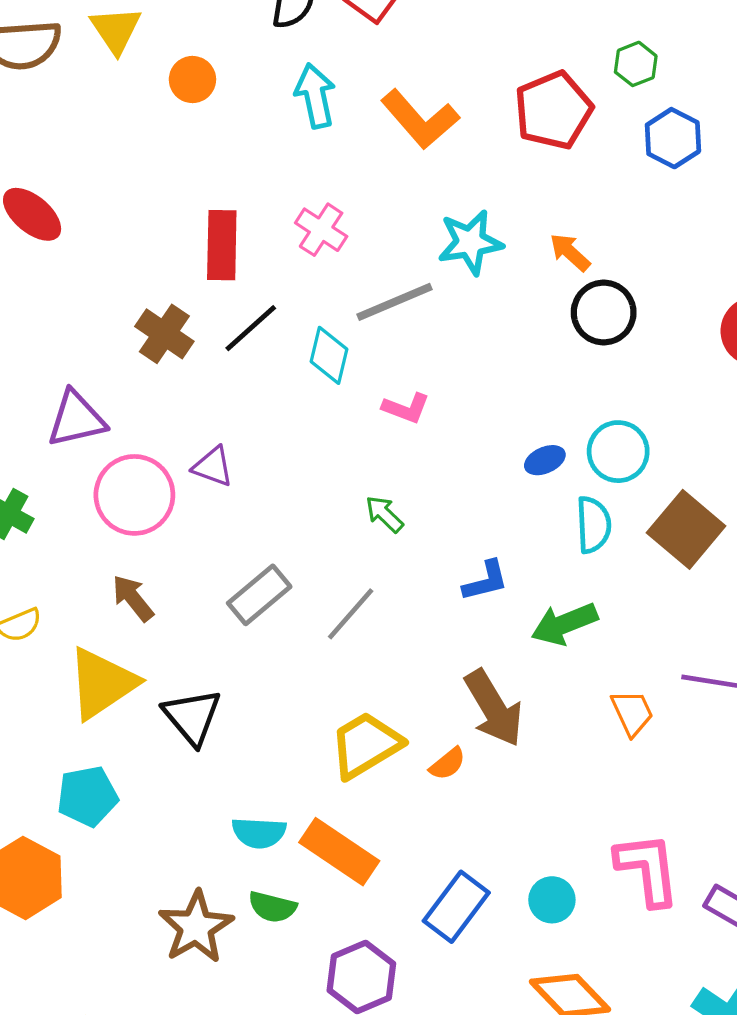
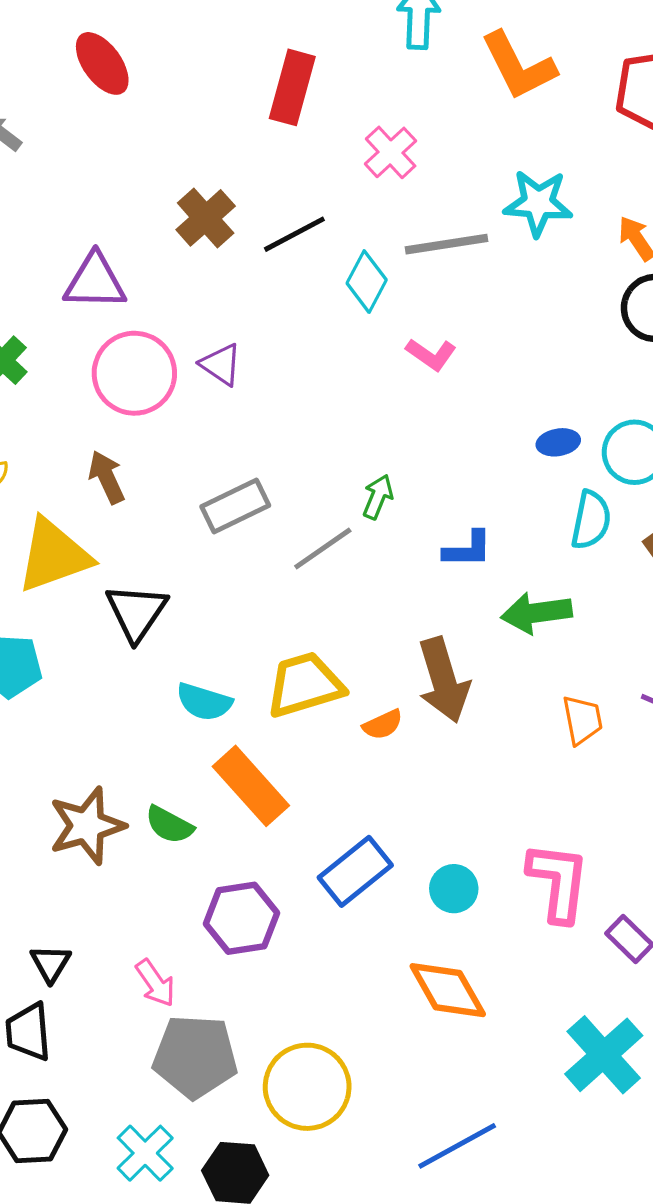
red rectangle: (222, 245) -> (292, 87), moved
green arrow: (384, 514) -> (378, 497), moved, turned 54
cyan semicircle: (259, 833) -> (204, 702), moved

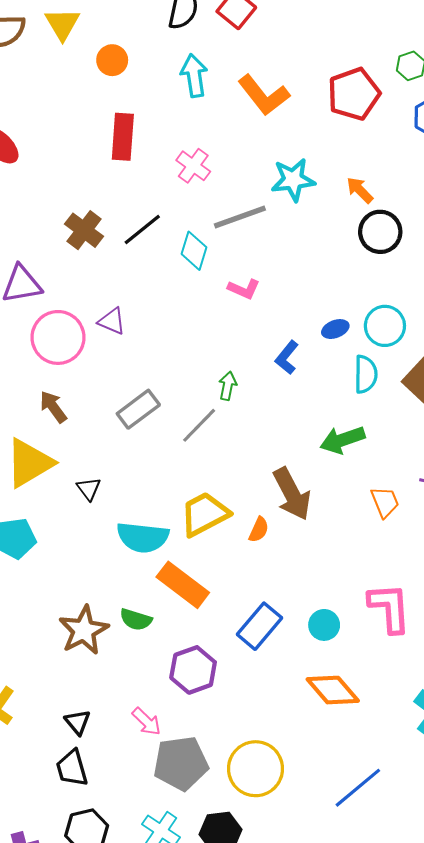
blue L-shape: (468, 549) -> (287, 357), moved, turned 140
black triangle: (136, 612) -> (89, 489), size x0.6
cyan semicircle: (204, 702) -> (143, 537), size x1.4
orange semicircle: (383, 725) -> (259, 530), turned -30

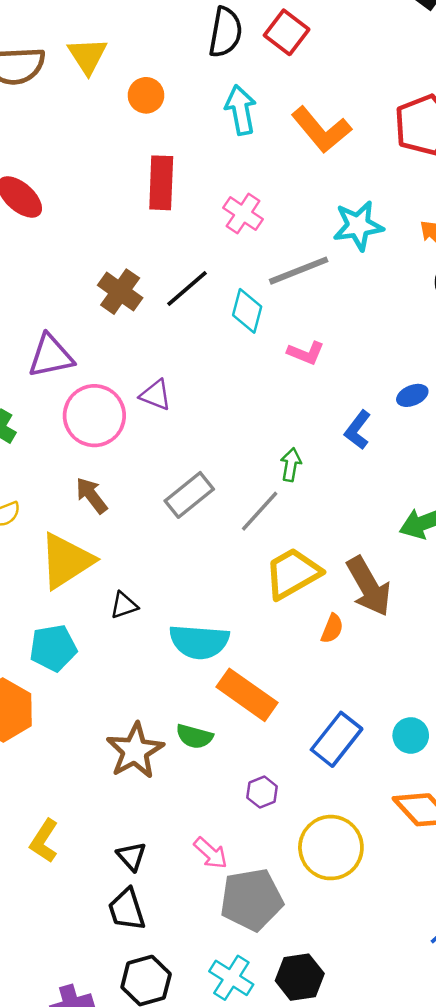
black triangle: (89, 489) -> (124, 605), moved, turned 50
yellow trapezoid: (204, 514) -> (293, 573), moved
purple hexagon: (193, 670) -> (262, 792), size x0.6
yellow circle: (256, 769) -> (331, 848), moved

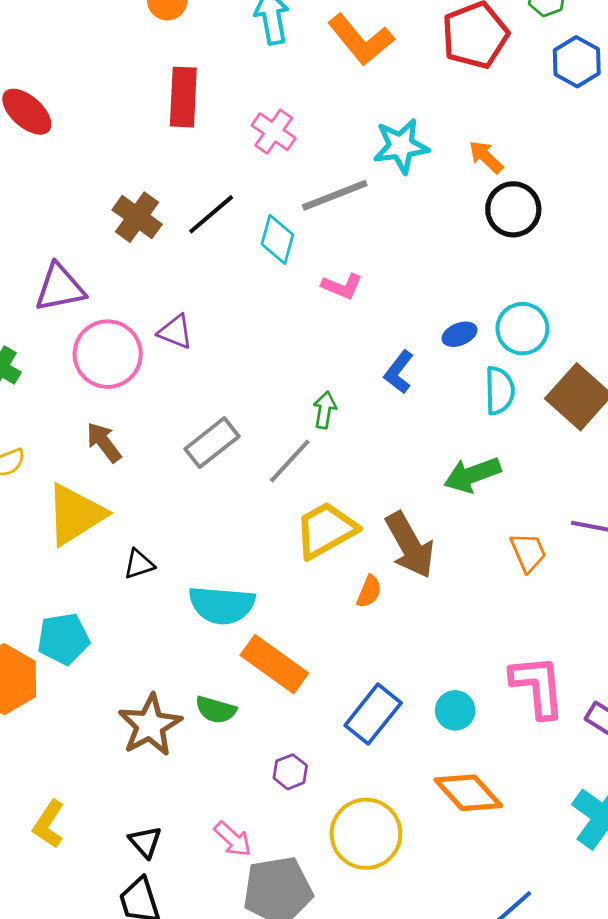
cyan pentagon: (53, 648) -> (63, 639), moved

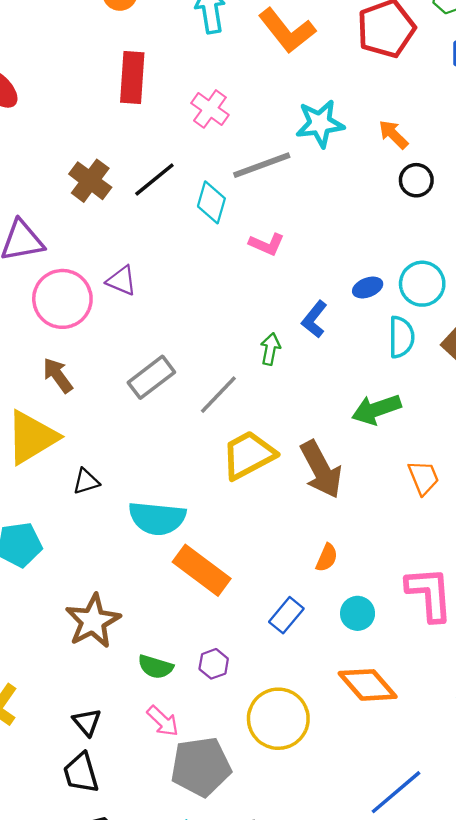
black circle: (513, 209) -> (416, 180), size x0.7
green arrow: (325, 410) -> (270, 349), moved
orange semicircle: (369, 591) -> (327, 558), moved
green semicircle: (216, 710) -> (155, 667), moved
blue rectangle: (373, 714) -> (286, 615), size x0.7

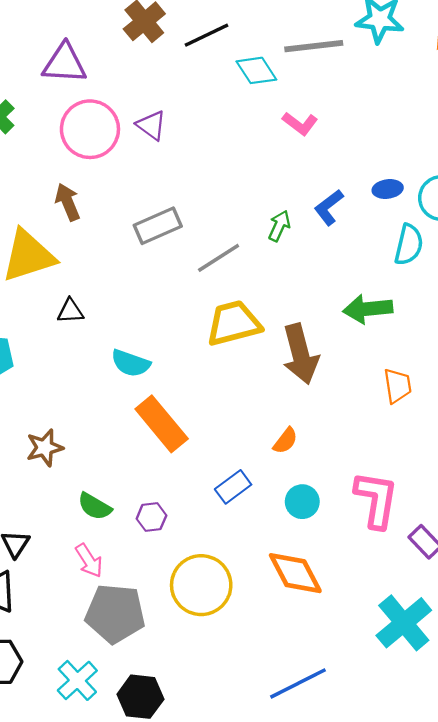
cyan diamond: (211, 202) -> (256, 70), turned -63
cyan semicircle: (157, 518) -> (131, 363), size x0.7
brown star: (93, 621) -> (45, 448), size x0.7

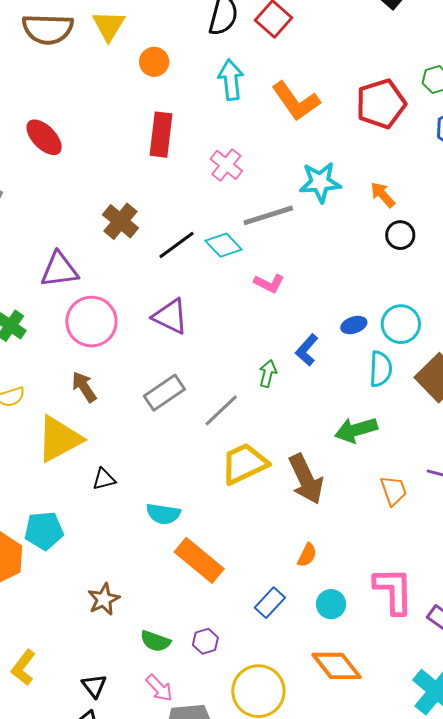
black line: (207, 35) -> (176, 245), moved
purple triangle: (151, 125) -> (170, 316), moved, size x1.4

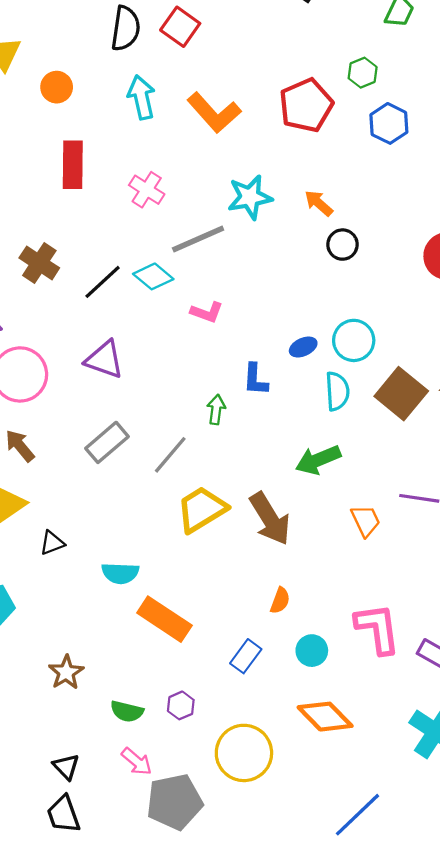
blue L-shape: (307, 350) -> (255, 379), turned -32

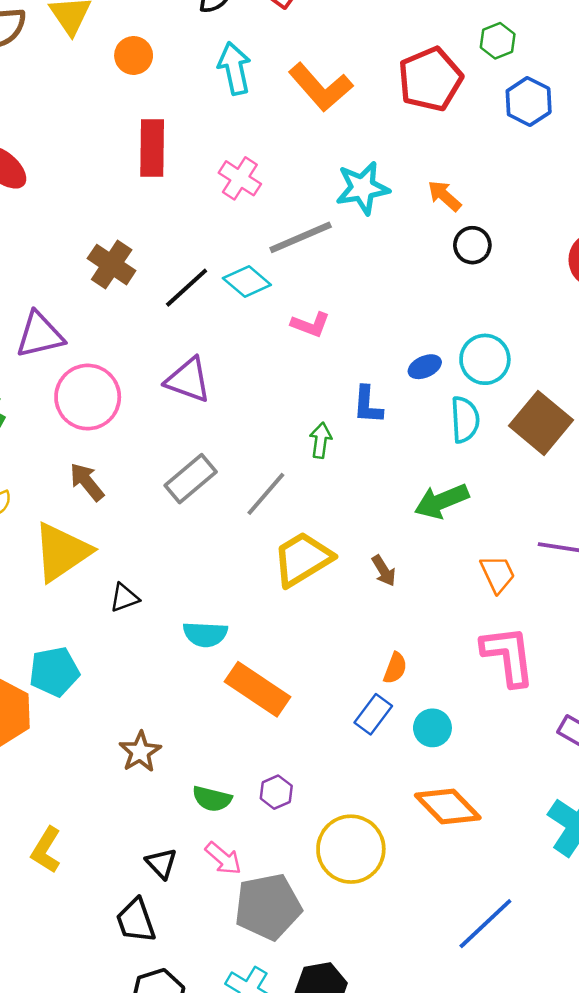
brown arrow: (270, 519) -> (384, 571), size x0.5
pink L-shape: (378, 629) -> (508, 656), moved
blue rectangle: (246, 656) -> (373, 714), moved
black triangle: (66, 767) -> (161, 863), moved

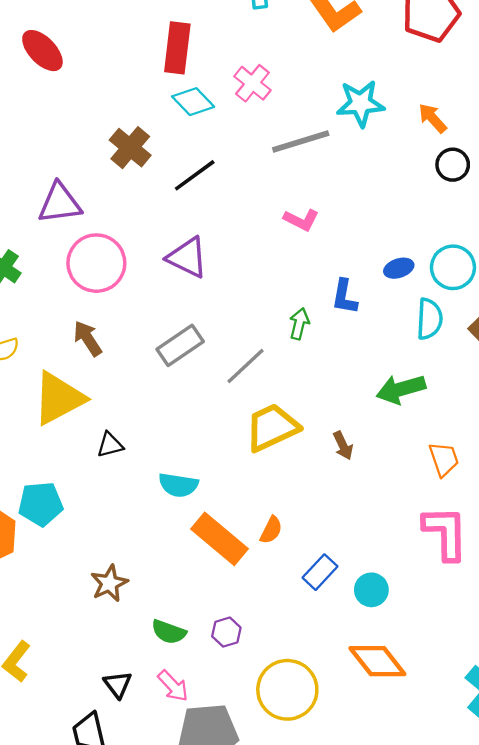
cyan diamond: (247, 282) -> (193, 102), moved
orange semicircle: (395, 668) -> (271, 530), moved

